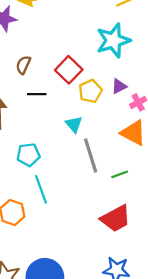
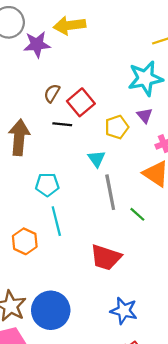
red square: (69, 70) -> (81, 102), moved
purple triangle: (119, 86) -> (145, 115), moved, turned -49
green line: (120, 174) -> (137, 214), turned 56
red trapezoid: (116, 219) -> (106, 257), moved, turned 40

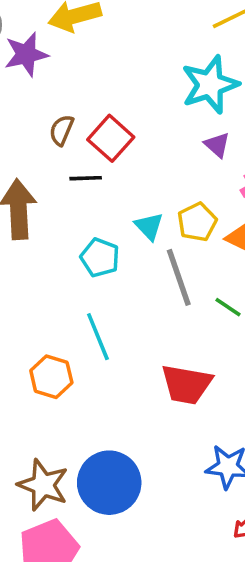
yellow pentagon: (117, 127) -> (197, 222), moved
cyan pentagon: (47, 185) -> (100, 258), moved, turned 30

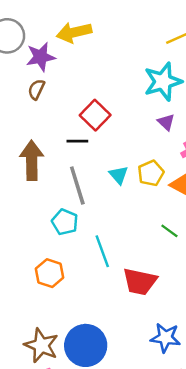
brown semicircle: (62, 130) -> (36, 89), moved
cyan pentagon: (100, 258) -> (65, 222), moved
gray line: (179, 277) -> (77, 185), moved
cyan line: (98, 337) -> (102, 251), moved

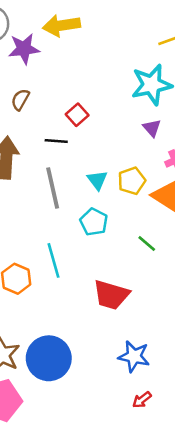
brown semicircle: (36, 89) -> (20, 100), moved
red square: (95, 115) -> (77, 115), size x0.7
cyan pentagon: (65, 222) -> (94, 222), moved
cyan line: (102, 251) -> (54, 260), moved

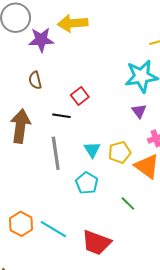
brown semicircle: (20, 100) -> (35, 80), turned -48
cyan line: (54, 260) -> (53, 229), moved, turned -48

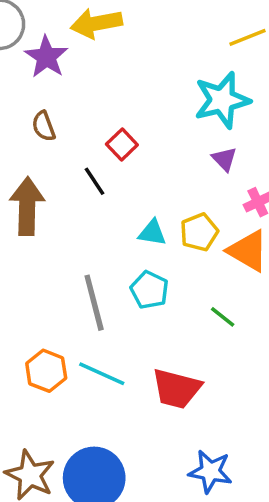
purple star: (41, 40) -> (46, 57), turned -30
black line: (61, 116) -> (95, 181), turned 54
cyan triangle: (92, 150) -> (152, 233), turned -42
gray line: (56, 153) -> (94, 303), moved

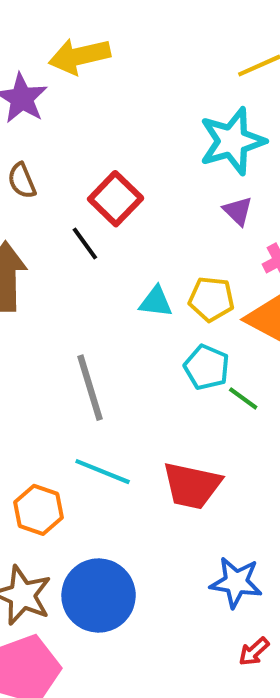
red square: (122, 145) -> (116, 199), size x1.4
yellow pentagon: (199, 232) -> (211, 299), turned 30
cyan pentagon: (149, 290) -> (207, 367), moved
orange hexagon: (46, 371) -> (38, 510), moved

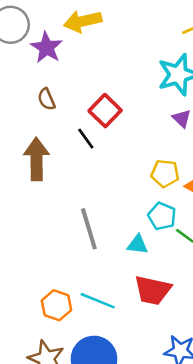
cyan triangle: (156, 302) -> (137, 245), moved
cyan line: (103, 472) -> (98, 301), moved

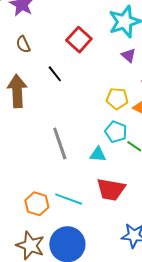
red square: (105, 111) -> (79, 40), moved

